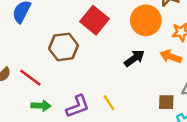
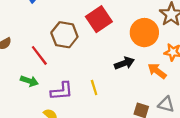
red line: (30, 78) -> (39, 55), moved
yellow line: (109, 103) -> (94, 88), moved

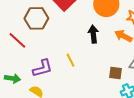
black arrow: (124, 63) -> (93, 34), turned -66
green arrow: (29, 81) -> (13, 78), moved

